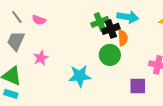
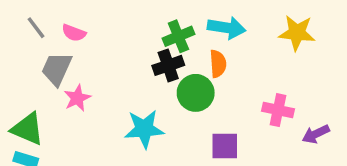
black cross: (111, 29) -> (168, 65), moved
gray trapezoid: (16, 41) -> (57, 69), moved
purple square: (138, 86) -> (225, 146), moved

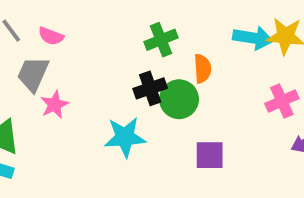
cyan arrow: (227, 28) -> (253, 38), moved
black cross: (168, 65) -> (150, 88), moved
pink cross: (278, 110) -> (282, 101), moved, turned -36

